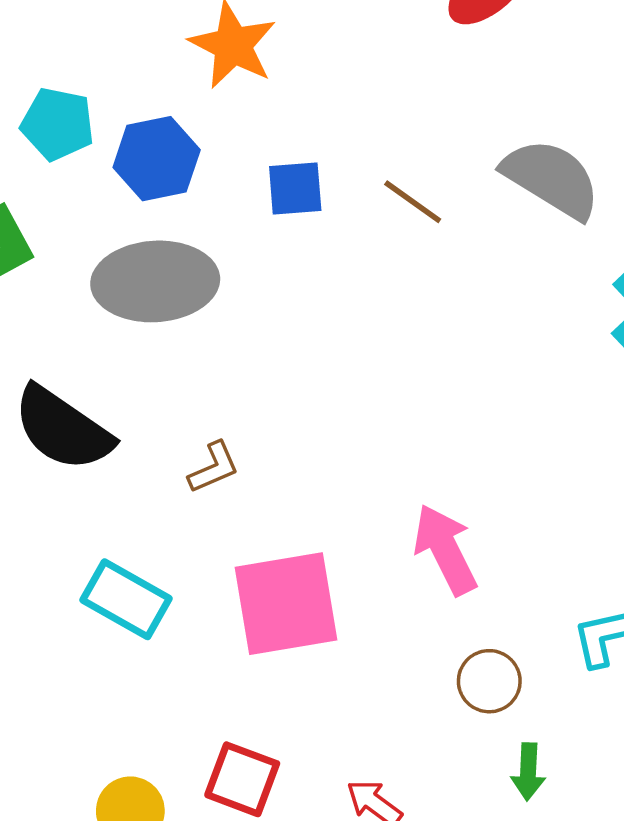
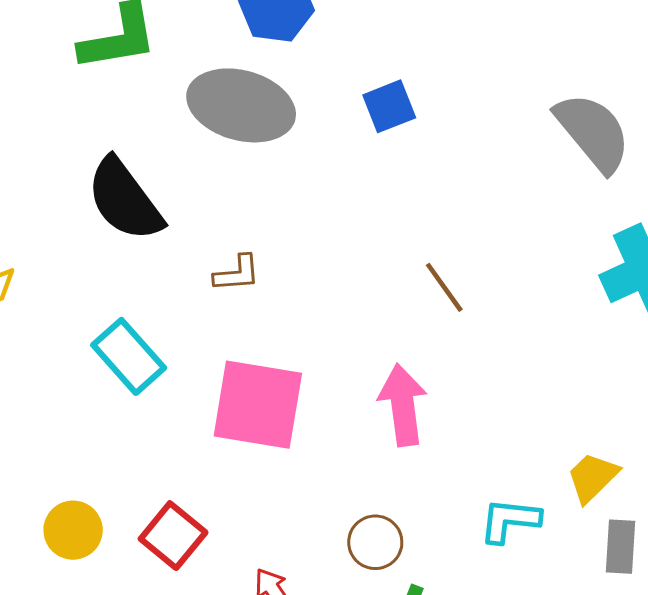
blue square: (295, 188) -> (389, 106), moved, turned -36
brown line: (413, 202) -> (444, 287), moved
brown circle: (489, 681) -> (375, 542), moved

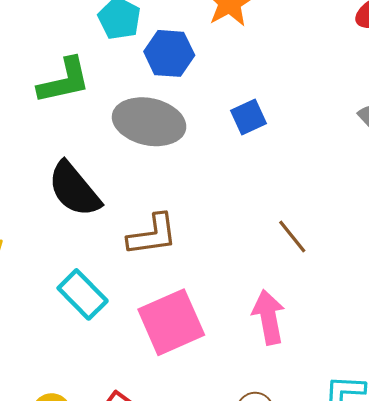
brown L-shape: (237, 273) -> (152, 235), size x1.6
pink square: (258, 405) -> (171, 322), turned -30

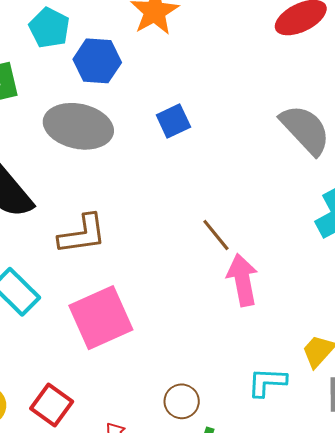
pink arrow: (269, 317) -> (242, 280), moved

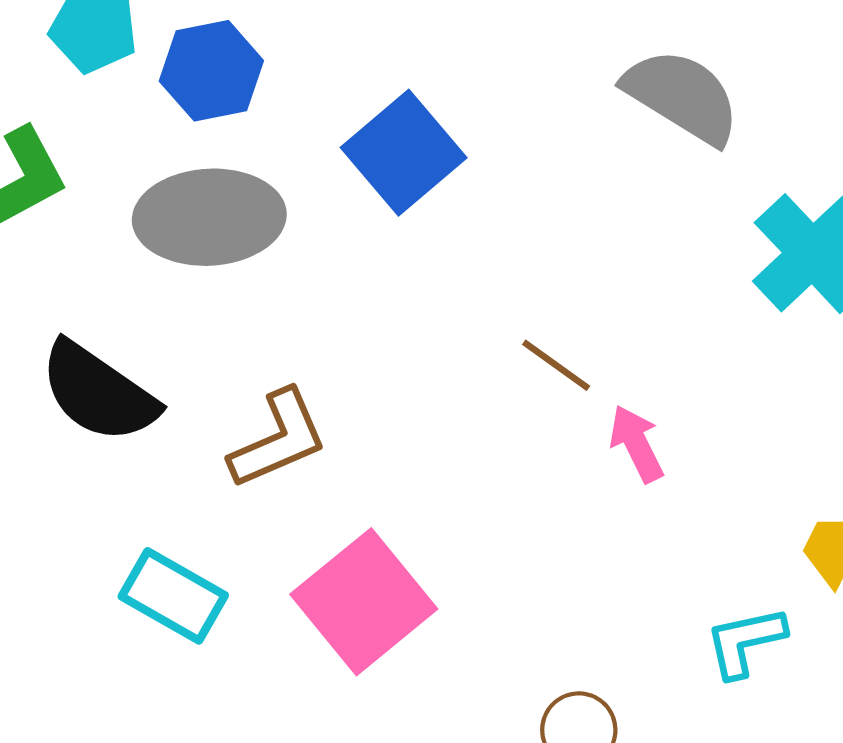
blue square: (173, 121) -> (404, 153), size x1.6
pink arrow: (242, 280) -> (637, 444), size x0.7

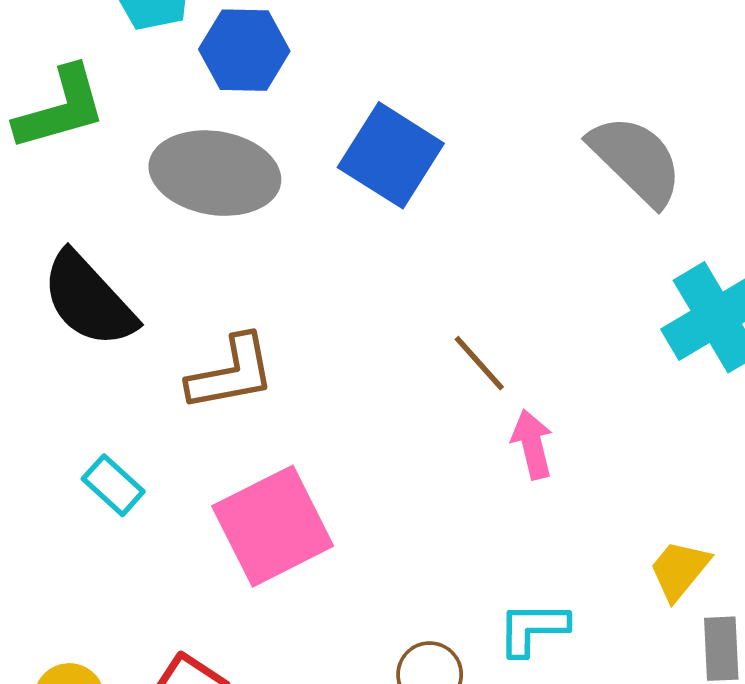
blue square: (404, 153) -> (391, 155), turned -30
cyan rectangle: (173, 596) -> (113, 485), size x0.7
cyan L-shape: (745, 642) -> (533, 628), moved

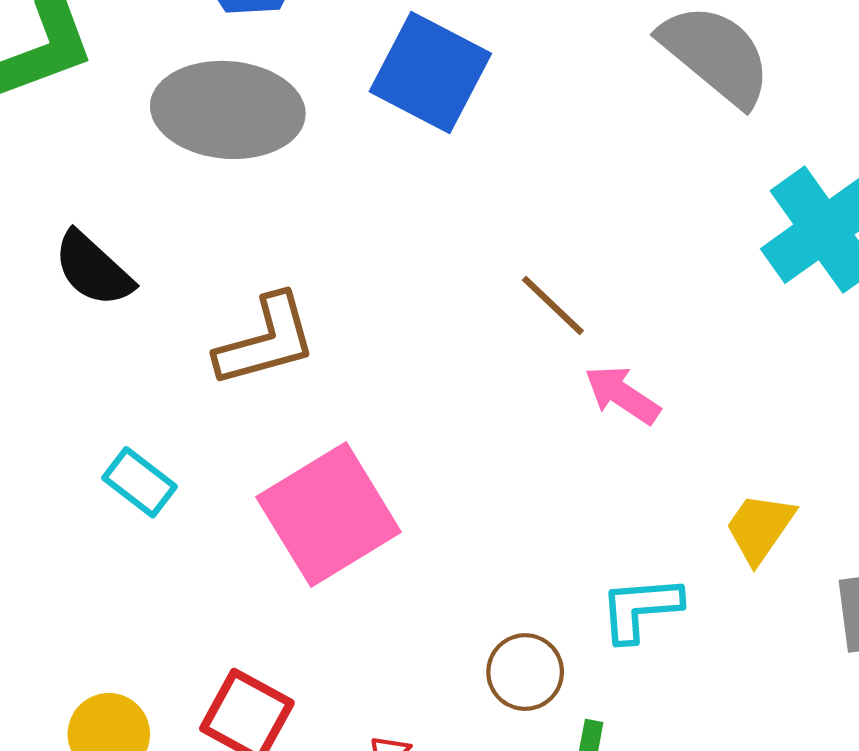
black semicircle: (89, 300) -> (93, 269), size x0.7
pink arrow: (532, 444) -> (622, 395), turned -38
yellow trapezoid: (679, 570) -> (760, 528), moved

